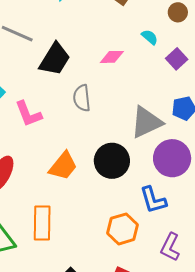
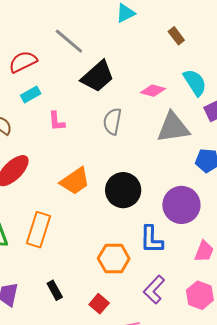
cyan semicircle: (150, 37) -> (195, 82), size x1.6
pink L-shape: (28, 114) -> (57, 121), size x0.7
gray triangle: (146, 122) -> (173, 128), moved

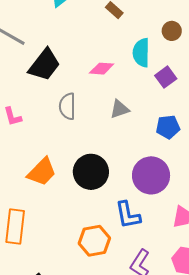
cyan semicircle: (195, 82) -> (141, 53), turned -136
gray triangle: (173, 128) -> (119, 109), moved, size x0.6

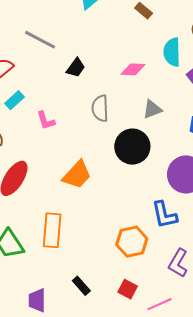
black trapezoid: (44, 65) -> (76, 68), size x0.6
black circle: (91, 172) -> (132, 147), moved

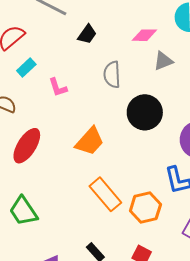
gray triangle: (152, 109) -> (163, 61), moved
orange rectangle: (52, 230) -> (105, 194), moved, turned -44

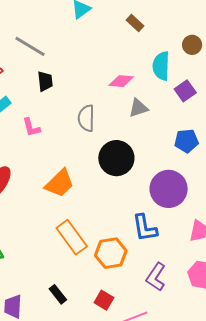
black trapezoid: (87, 34) -> (45, 81), moved, turned -45

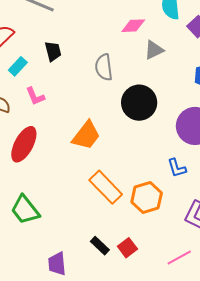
black trapezoid: (45, 81) -> (53, 51), moved
pink L-shape: (31, 127) -> (35, 96), moved
blue L-shape: (145, 228) -> (177, 168), size x0.7
red square: (104, 300) -> (127, 248), moved, turned 30

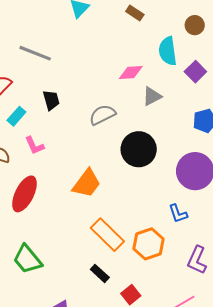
gray semicircle: (104, 67) -> (102, 115), turned 72
black rectangle: (100, 246) -> (100, 273), moved

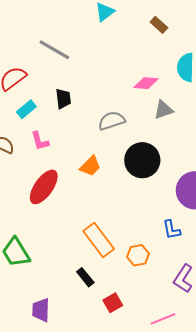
orange trapezoid: (87, 183) -> (90, 166), moved, size x0.7
red ellipse: (24, 194) -> (44, 187), moved
orange hexagon: (149, 244) -> (138, 255), size x0.7

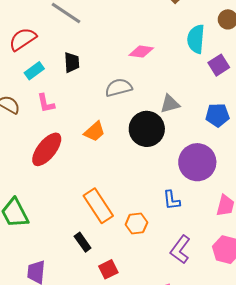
pink diamond: (146, 83) -> (141, 52), moved
gray triangle: (163, 110) -> (170, 104), moved

